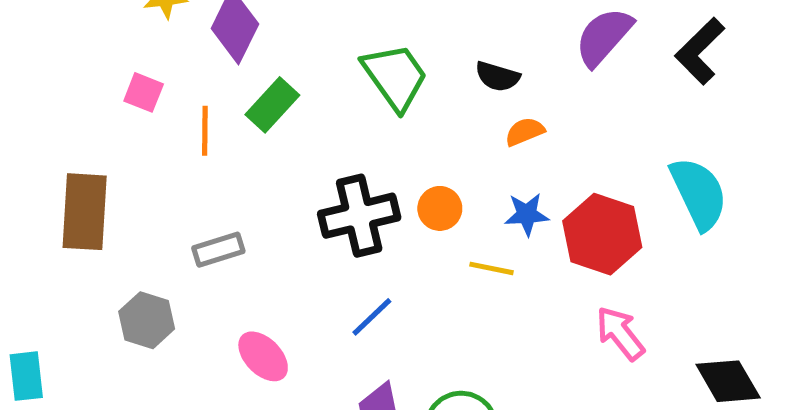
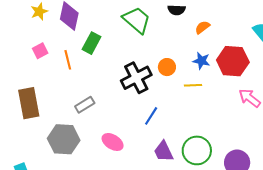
pink square: (144, 92) -> (40, 51), turned -35
orange semicircle: (525, 132) -> (202, 27), moved
blue star: (527, 214) -> (201, 61), turned 30
gray hexagon: (147, 320) -> (64, 139), size x1.4

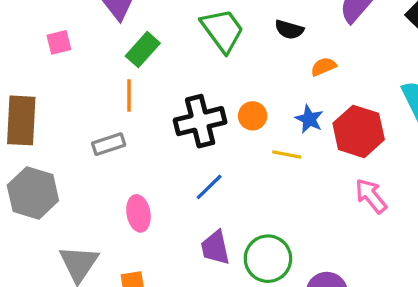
orange line: (68, 60) -> (129, 96), moved
gray hexagon: (64, 139) -> (33, 193), moved
pink ellipse: (113, 142) -> (138, 213), turned 35

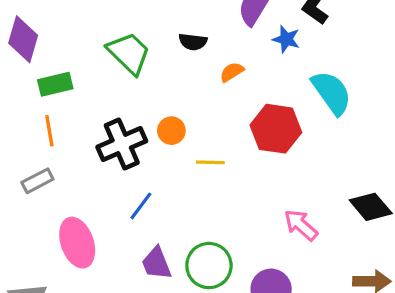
green rectangle: (143, 50) -> (55, 84), turned 44
blue star: (309, 119) -> (286, 39), moved
pink arrow: (371, 196) -> (301, 225), moved
pink ellipse: (138, 213) -> (77, 243), size x1.4

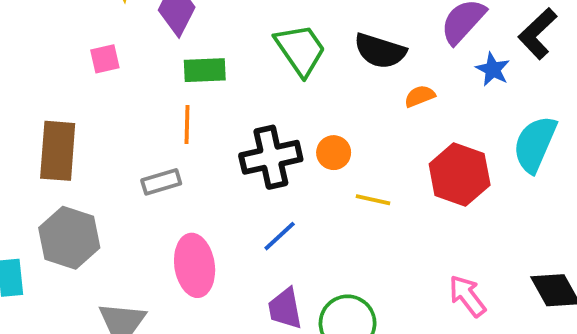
black semicircle: (193, 42) -> (380, 51), size x1.5
cyan semicircle: (332, 93) -> (535, 144), turned -132

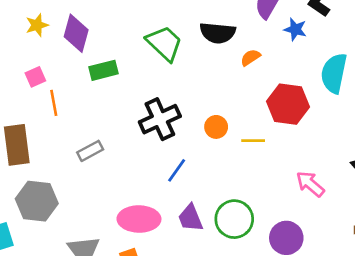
orange line: (187, 125) -> (54, 103), moved
orange circle: (334, 153) -> (216, 127), moved
yellow line: (373, 200) -> (253, 141), moved
pink ellipse: (195, 265) -> (139, 219), moved, turned -69

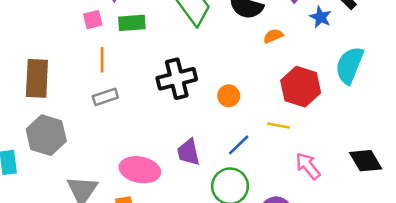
pink square: (35, 77) -> (93, 20), moved
orange line: (54, 103) -> (102, 60), moved
yellow line: (253, 141) -> (278, 125), moved
blue line: (177, 170) -> (239, 145), moved
purple trapezoid: (190, 218) -> (188, 152), moved

